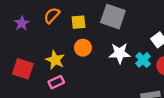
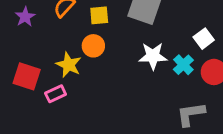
orange circle: (83, 48) -> (93, 46), moved
pink rectangle: (56, 82) -> (56, 94), moved

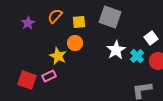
white star: (153, 56) -> (116, 50), turned -30
red square: (27, 76) -> (27, 80), moved

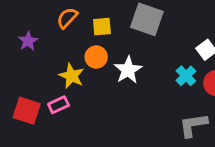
purple star: (28, 23) -> (28, 41), moved
white star: (116, 50) -> (128, 70), moved

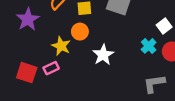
purple star: (28, 41) -> (28, 19), size x1.5
white star: (128, 70) -> (103, 55), moved

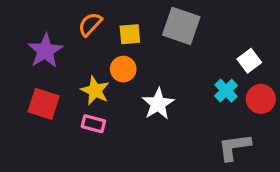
pink rectangle: (51, 68) -> (93, 124), moved, turned 40
red square: (27, 73) -> (44, 104), moved

